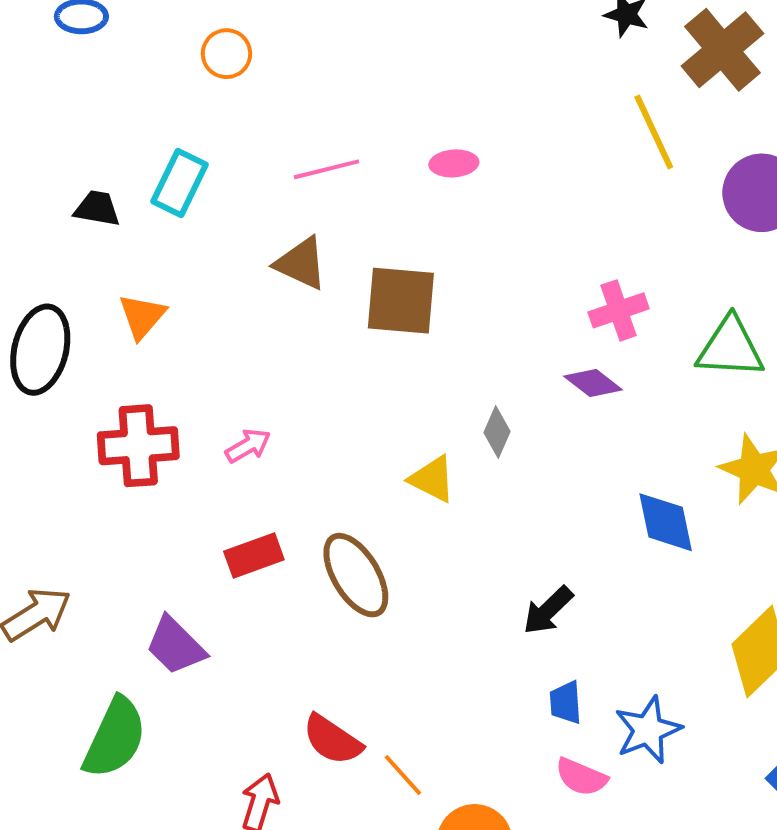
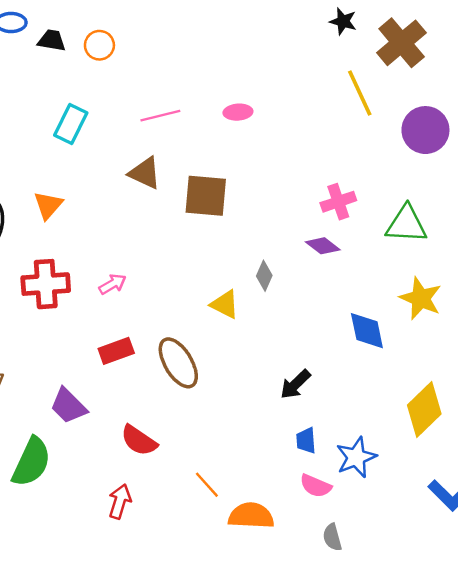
black trapezoid: (97, 209) -> (52, 40), moved
red semicircle: (332, 740) -> (139, 440), moved

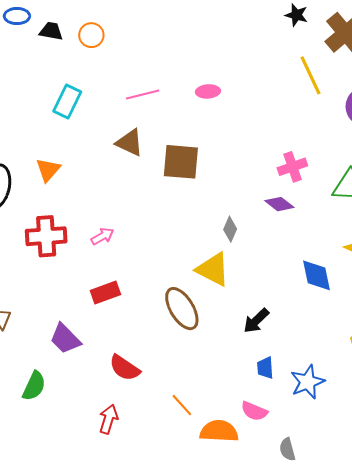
yellow triangle: (225, 304) -> (213, 269), moved, size x1.4
brown ellipse: (178, 363) -> (182, 309), moved
green semicircle: (31, 462) -> (34, 386), size x0.7
pink semicircle: (316, 486) -> (254, 411), moved

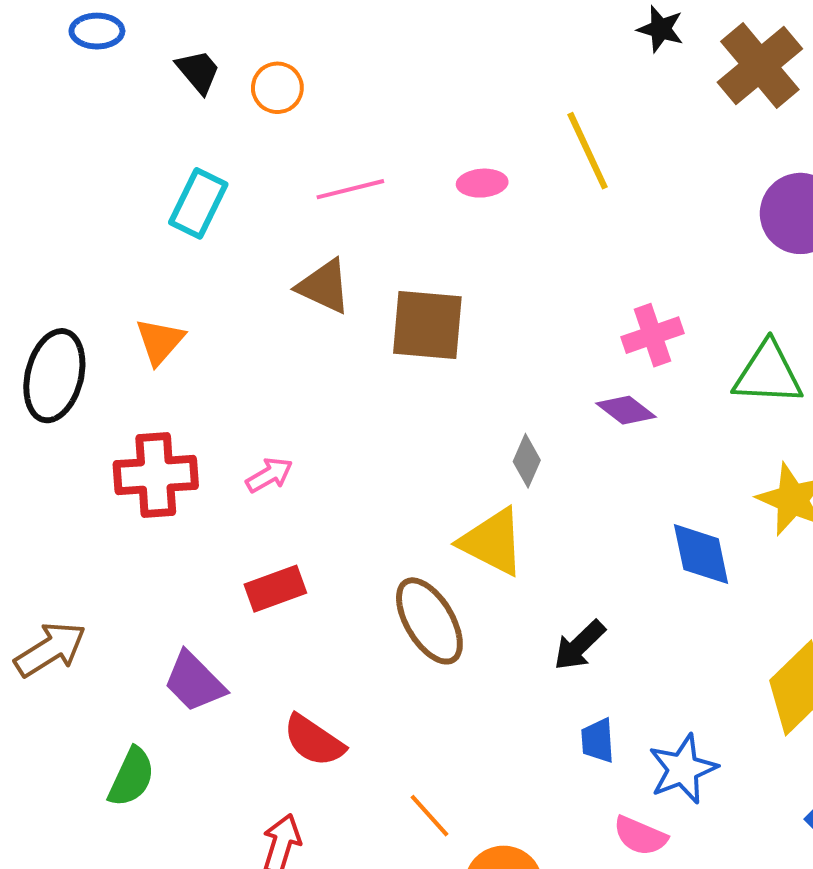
black trapezoid: (51, 31) -> (198, 72), moved, turned 40
orange circle: (91, 35) -> (277, 88), moved
yellow line: (311, 75) -> (588, 151), moved
pink semicircle: (254, 411) -> (640, 836), moved

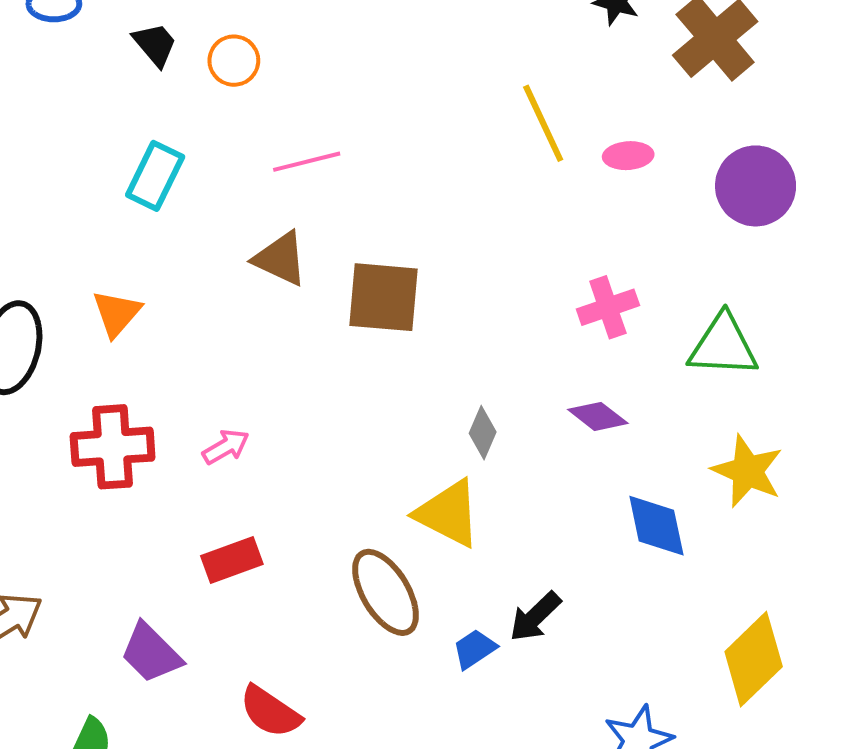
pink ellipse: (482, 183) -> (628, 156), moved
purple diamond: (626, 410) -> (598, 416), moved
blue trapezoid: (598, 741) -> (474, 649), moved, turned 60

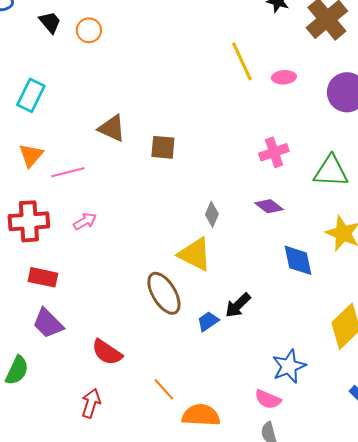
pink line: (307, 162) -> (68, 172), moved
cyan rectangle: (155, 176) -> (31, 95), moved
brown square: (383, 297) -> (163, 147), size x0.7
red rectangle: (232, 560) -> (43, 277), moved, turned 32

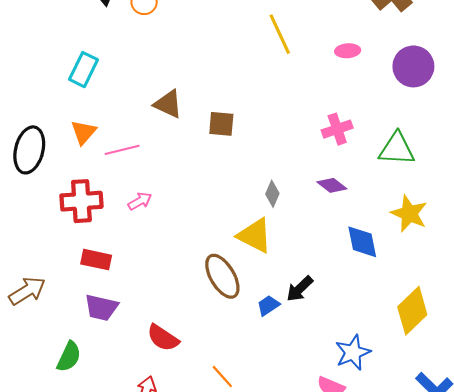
yellow line: (242, 61) -> (280, 34), moved
purple trapezoid: (48, 323) -> (101, 308), turned -32

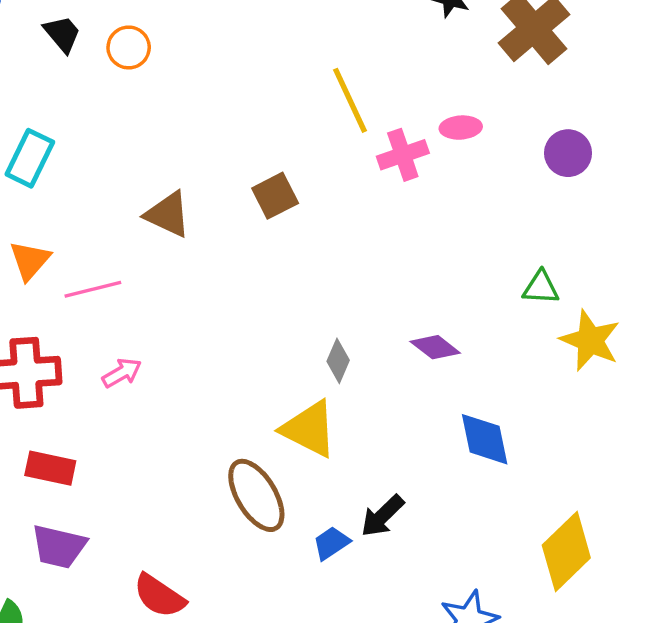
purple circle: (413, 66) -> (568, 153), size x0.7
brown square: (221, 124) -> (275, 196), moved, turned -32
pink cross: (337, 129) -> (403, 155), moved
green triangle: (397, 149) -> (541, 288), size x0.6
yellow star: (409, 214) -> (590, 340), moved

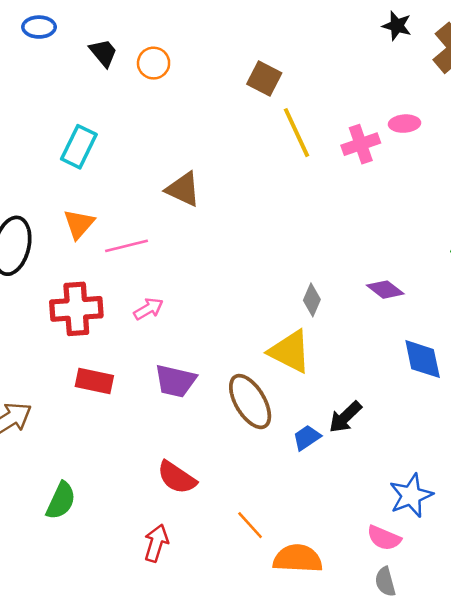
yellow line: (350, 100) -> (296, 133), moved
brown square: (275, 196) -> (264, 79), moved, turned -36
purple trapezoid: (59, 546) -> (175, 381), moved

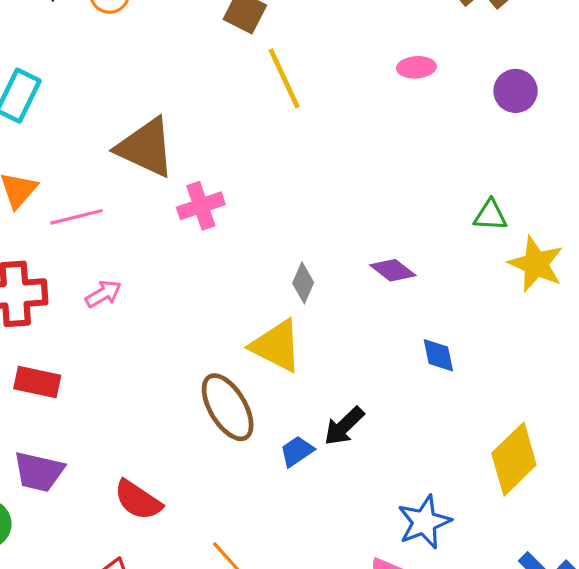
pink cross: (361, 144) -> (201, 206), moved
brown triangle: (183, 189) -> (146, 148), size x1.4
blue diamond: (423, 359) -> (438, 355), size x0.7
purple trapezoid: (175, 381) -> (39, 472), moved

